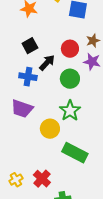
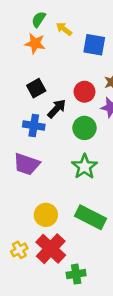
yellow circle: (50, 129) -> (46, 215), moved
red cross: (42, 179) -> (51, 249), size x1.4

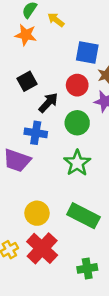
blue square: (94, 45) -> (87, 52), moved
blue cross: (34, 126) -> (36, 133), moved
green cross: (76, 274) -> (87, 268), moved

